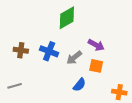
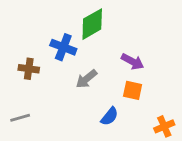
blue cross: (49, 51) -> (63, 47), moved
gray arrow: (74, 58) -> (86, 79), moved
orange cross: (119, 92) -> (164, 126), turned -32

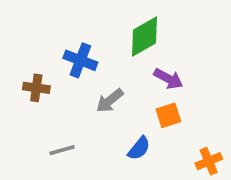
green diamond: (92, 24) -> (145, 36), moved
orange square: (133, 90) -> (168, 115), turned -30
gray line: (20, 118) -> (62, 150), moved

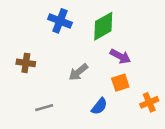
blue cross: (80, 60) -> (60, 21), moved
orange cross: (209, 161) -> (149, 102), moved

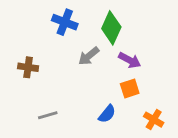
green diamond: (103, 26) -> (111, 28), turned -36
gray arrow: (78, 72) -> (89, 56), moved
orange cross: (149, 102) -> (154, 120), moved, turned -36

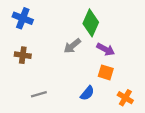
blue cross: (65, 22) -> (23, 18), moved
orange square: (130, 88) -> (106, 72), turned 35

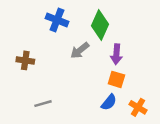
blue cross: (23, 18) -> (57, 20), moved
purple arrow: (106, 49) -> (116, 54), turned 66
blue semicircle: (87, 93) -> (109, 102), moved

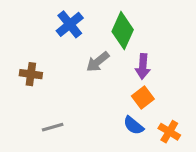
blue cross: (57, 20) -> (70, 24), turned 30
orange square: (116, 79) -> (143, 97), turned 36
blue semicircle: (109, 102) -> (133, 125), turned 90

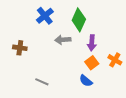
gray arrow: (98, 62) -> (63, 40), turned 35
gray line: (53, 127) -> (42, 82), moved, turned 40
orange cross: (169, 132) -> (115, 60), moved

